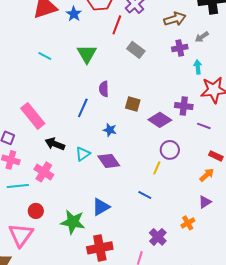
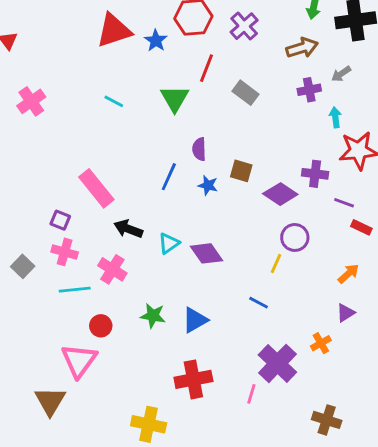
red line: (117, 25) -> (206, 68), moved
blue star: (110, 130) -> (208, 185), moved
red rectangle: (216, 156) -> (361, 227), moved
green star: (73, 222) -> (153, 316), moved, size x0.7
purple cross: (158, 237) -> (277, 363), size x1.5

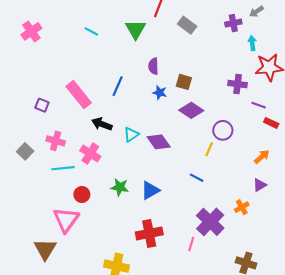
blue line: (169, 177) -> (118, 86), moved
purple diamond: (280, 194) -> (191, 110), moved
purple square: (60, 220) -> (42, 105), moved

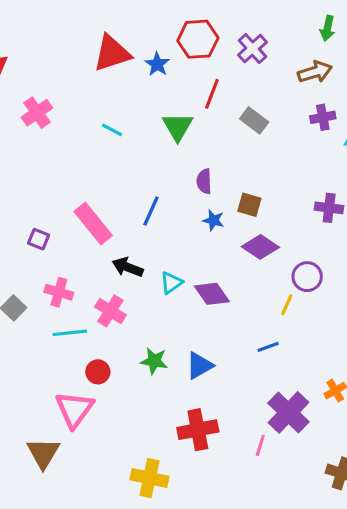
pink cross: (31, 31) -> (37, 113), moved
blue line: (197, 178) -> (268, 347), turned -48

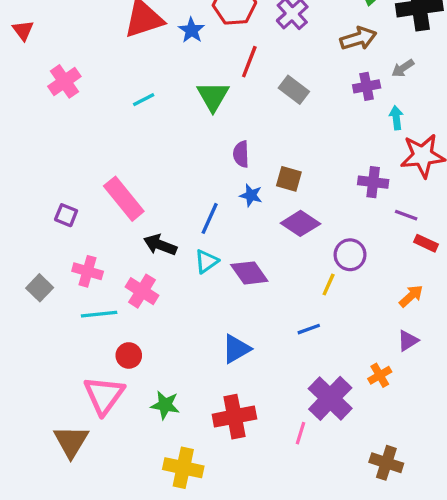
cyan line: (112, 130) -> (144, 100), turned -55
blue line: (151, 211) -> (210, 218), moved
green star: (154, 361) -> (165, 405), moved

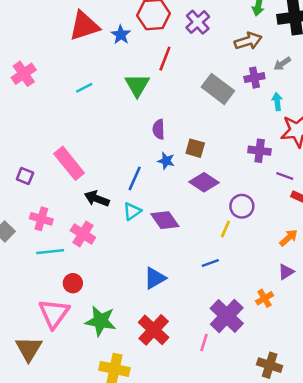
gray rectangle: (294, 90) -> (218, 89), moved, size x1.4
green star: (165, 405) -> (101, 321), size x1.4
red cross: (234, 417) -> (154, 330), turned -36

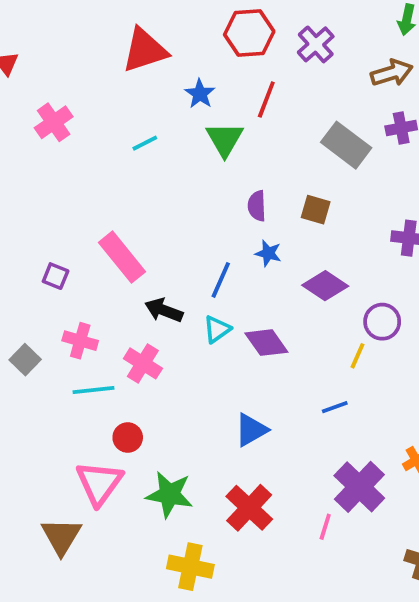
blue star: (121, 35) -> (200, 94), moved
brown square: (195, 148) -> (316, 210), moved

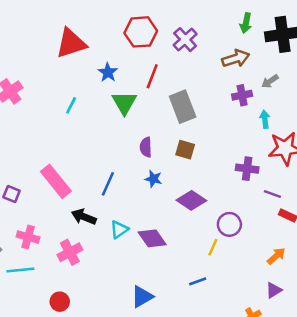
cyan line: (145, 143) -> (71, 105), turned -36
gray rectangle: (346, 145) -> (183, 107), moved, turned 32
blue line: (221, 280) -> (108, 184), moved
pink cross: (143, 363) -> (70, 252), turned 30
cyan line: (94, 390) -> (20, 270), moved

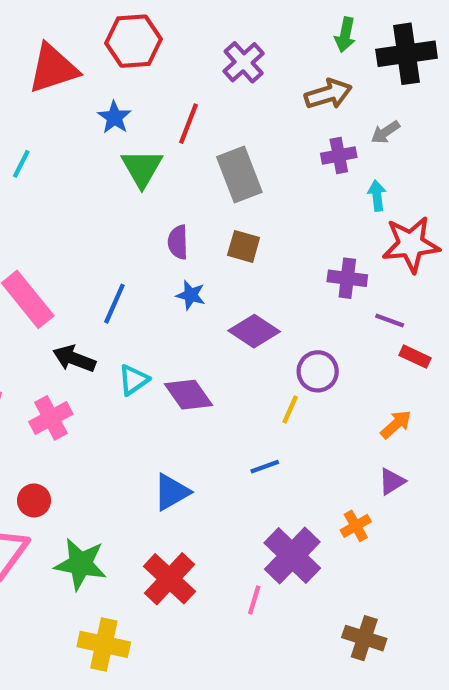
red hexagon: (141, 32) -> (133, 41), moved
cyan line: (71, 105) -> (21, 164), moved

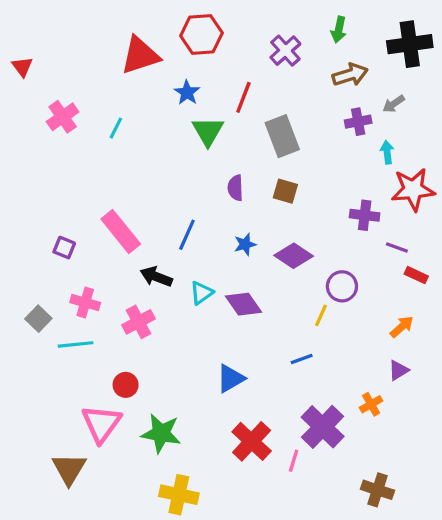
green arrow: (345, 35) -> (339, 30), moved
blue star: (191, 295) -> (245, 244), moved, turned -30
red cross: (169, 579) -> (252, 441), moved

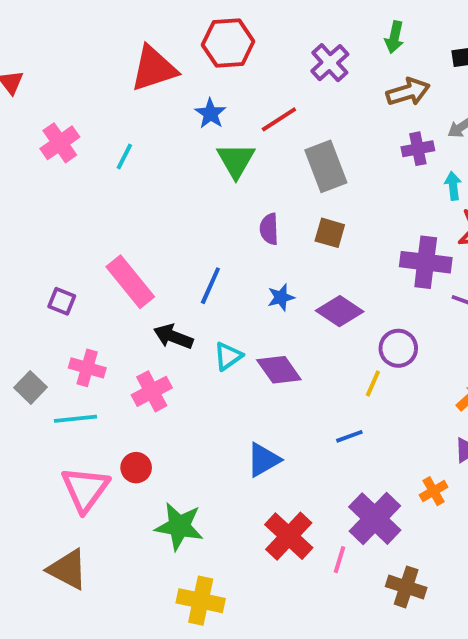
red line: (243, 97) -> (279, 119), turned 36
purple cross: (365, 215) -> (426, 262), size x1.4
pink triangle: (101, 424) -> (85, 489), moved
brown triangle: (69, 469) -> (68, 569), turned -33
brown cross: (377, 490) -> (406, 587), moved

